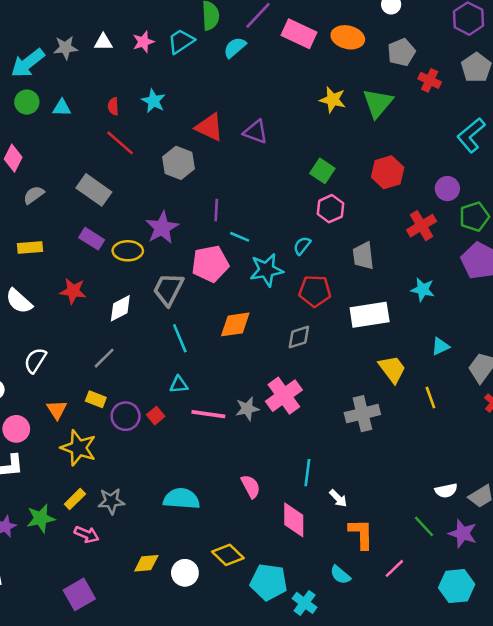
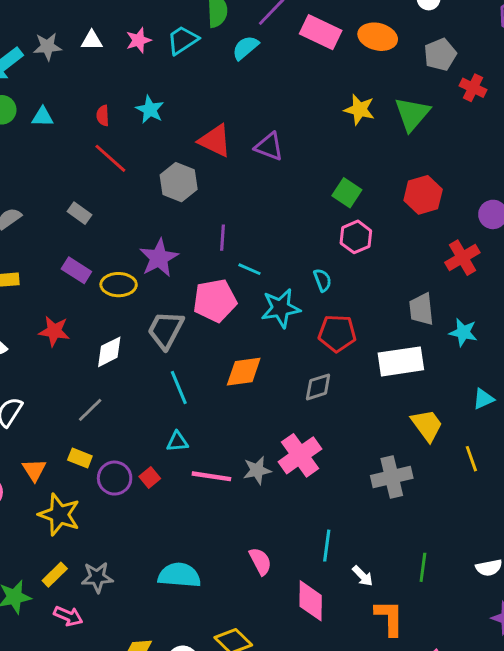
gray rectangle: (94, 190) -> (79, 213), size x0.6
cyan semicircle: (302, 246) -> (322, 280), turned 120
gray trapezoid: (363, 256) -> (421, 309), moved
green line: (424, 526) -> (423, 567), moved, turned 50

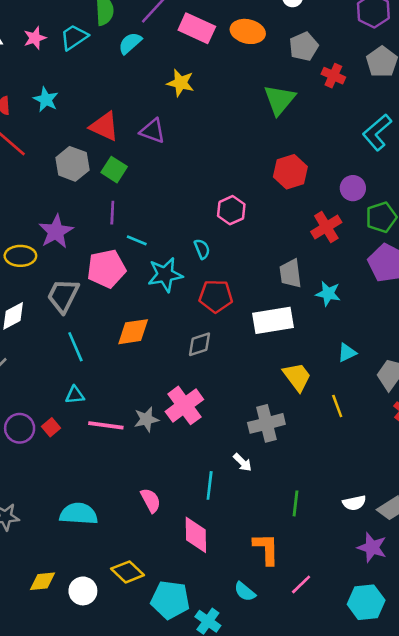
yellow star: (359, 110) -> (181, 83), moved
green square: (347, 193) -> (114, 170), moved
white arrow: (363, 576) -> (242, 462), moved

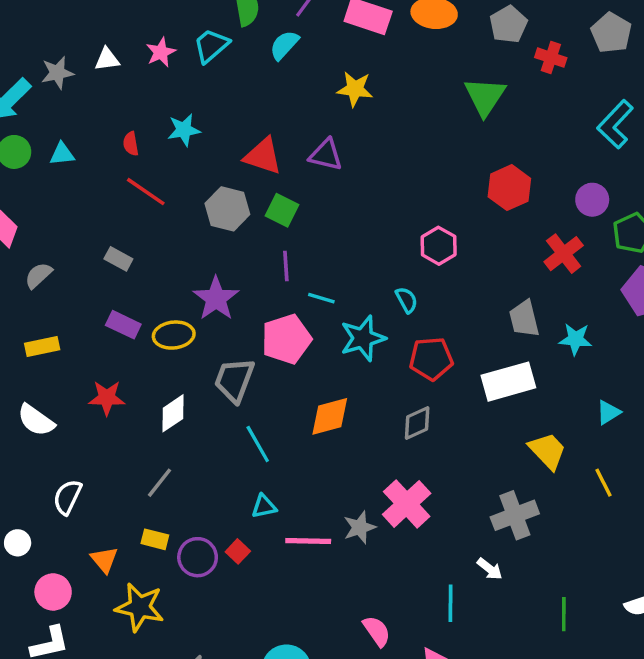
cyan star: (46, 100) -> (184, 130), turned -30

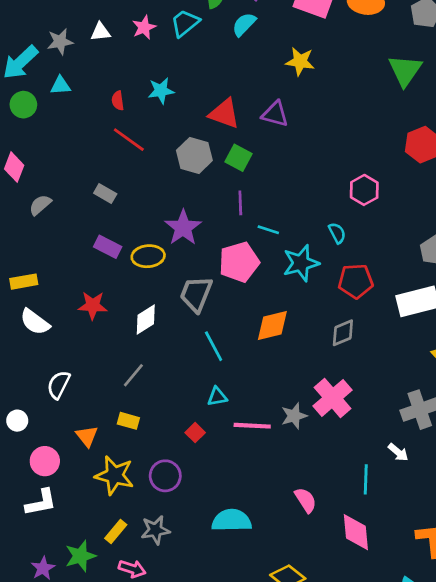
cyan triangle: (62, 154) -> (60, 86), moved
yellow rectangle: (42, 346) -> (24, 282), moved
purple circle: (198, 557) -> (165, 476), moved

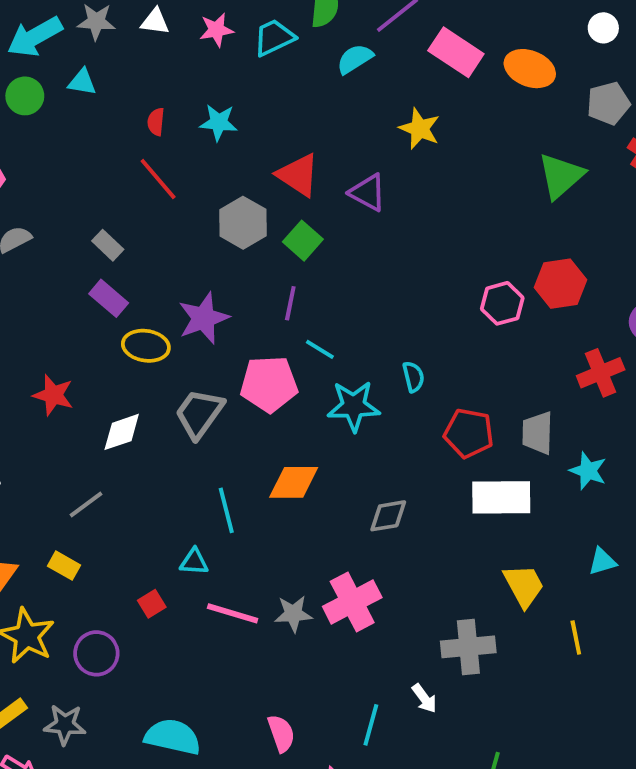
pink hexagon: (364, 190) -> (502, 303), moved
purple rectangle: (108, 247) -> (109, 298), moved
red pentagon: (356, 281) -> (469, 433), moved
cyan line: (214, 346) -> (226, 510), moved

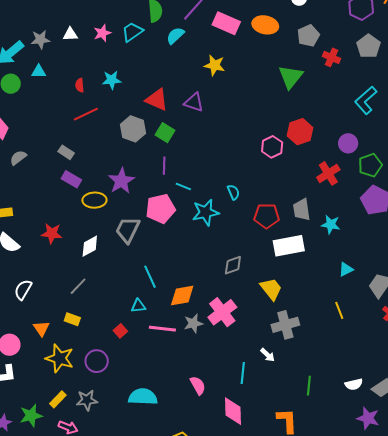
red line: (158, 179) -> (86, 114), turned -65
orange diamond: (294, 482) -> (182, 296), moved
yellow trapezoid: (524, 586) -> (271, 289), moved

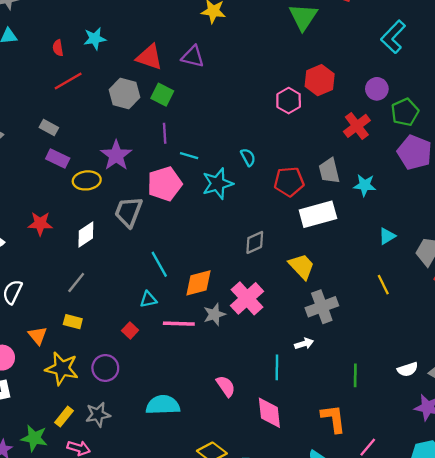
white arrow: (268, 355) -> (304, 344), turned -56
green star: (31, 416) -> (34, 438), turned 30

